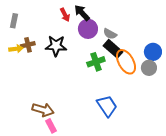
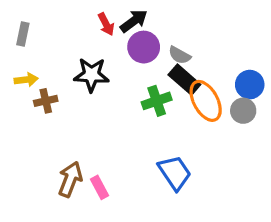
black arrow: (82, 13) -> (134, 21), turned 96
brown cross: (28, 45) -> (46, 101), moved
brown arrow: (43, 110) -> (70, 179), turned -85
pink rectangle: (51, 126) -> (100, 187), moved

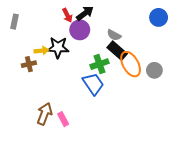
purple circle: (144, 47) -> (80, 30), moved
yellow arrow: (26, 80) -> (41, 51), moved
blue circle: (250, 85) -> (159, 17), moved
blue trapezoid: (175, 173) -> (93, 84), moved

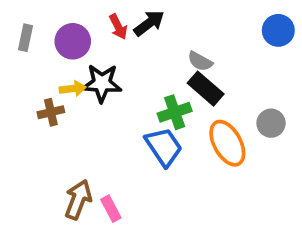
purple circle: (80, 30) -> (73, 41), moved
orange ellipse: (131, 64) -> (227, 143), moved

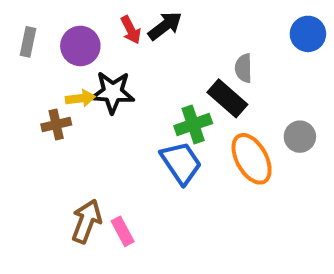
gray semicircle: (200, 61) -> (243, 68), moved, turned 60

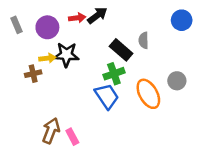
red arrow: (131, 30) -> (77, 18), turned -70
gray rectangle: (28, 42) -> (17, 25), turned -35
black rectangle: (227, 98) -> (121, 50), moved

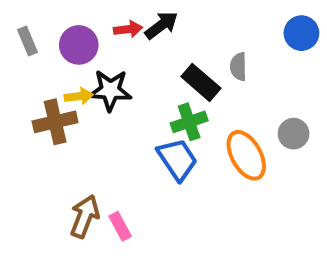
brown cross: (33, 74) -> (55, 122), size x1.5

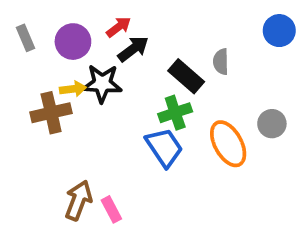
black arrow: (161, 25) -> (133, 49), moved
red arrow: (128, 29) -> (119, 27), turned -30

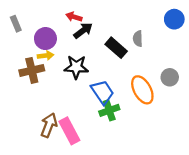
red arrow: (119, 27) -> (74, 17), turned -126
purple circle: (73, 42) -> (45, 39), moved
black star: (102, 83) -> (76, 67), moved
green cross: (175, 113) -> (109, 110), moved
pink rectangle: (111, 209) -> (69, 131), size x1.6

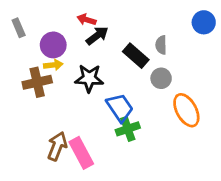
gray circle: (170, 77) -> (161, 78), moved
orange ellipse: (142, 90) -> (186, 110), moved

